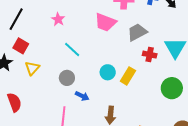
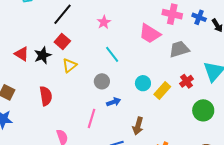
red cross: (150, 55) -> (187, 81), moved, turned 32
blue arrow: (82, 96) -> (114, 102), turned -56

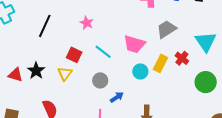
pink trapezoid: (150, 34) -> (134, 44), moved
red square: (62, 41) -> (74, 55), moved
yellow rectangle: (162, 90) -> (160, 63), moved

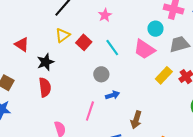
black star: (36, 71) -> (46, 62), moved
cyan circle: (140, 71) -> (155, 29), moved
yellow triangle: (65, 74) -> (63, 35), moved

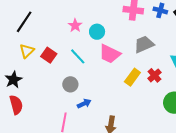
pink star: (105, 15) -> (75, 25), moved
cyan circle: (155, 29) -> (97, 32), moved

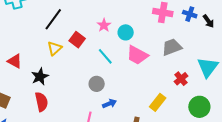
red square: (49, 55) -> (77, 40), moved
yellow rectangle: (132, 77) -> (158, 102), moved

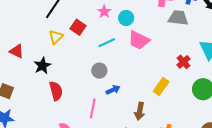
gray trapezoid: (172, 47) -> (178, 18), moved, turned 30
cyan line: (105, 56) -> (107, 43), turned -72
red semicircle: (41, 102) -> (56, 91), moved

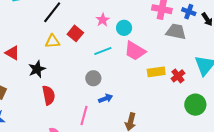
yellow triangle: (56, 37) -> (53, 41), turned 35
yellow rectangle: (161, 87) -> (156, 72), moved, turned 42

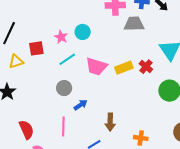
pink star: (103, 20) -> (61, 37), moved
red square: (75, 33) -> (36, 48), turned -35
pink trapezoid: (135, 51) -> (96, 66), moved
red semicircle: (49, 95) -> (26, 130), moved

